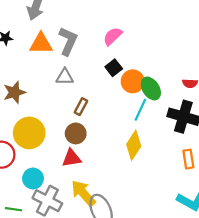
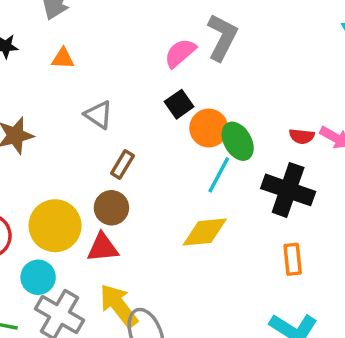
gray L-shape: (68, 41) -> (222, 37), moved
orange triangle: (41, 44) -> (63, 58), size x0.6
gray triangle: (65, 77) -> (99, 115), turned 30
yellow circle: (29, 133) -> (55, 226), moved
yellow diamond: (134, 145) -> (205, 232), turned 48

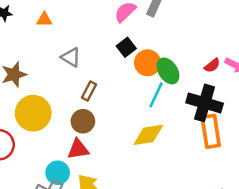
red semicircle: (302, 136) -> (212, 65), turned -42
yellow circle: (55, 226) -> (33, 113), moved
orange rectangle: (293, 259) -> (211, 131), moved, size x1.5
cyan circle: (38, 277) -> (58, 173), moved

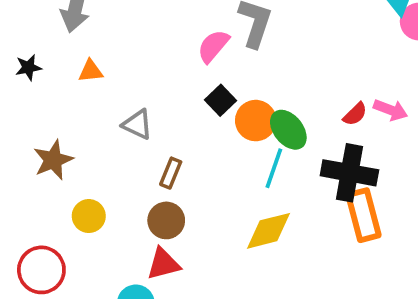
yellow circle: (33, 113) -> (89, 216), size x0.6

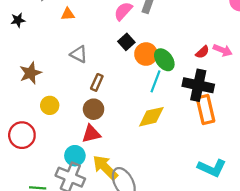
orange triangle: (91, 71) -> (68, 14), moved

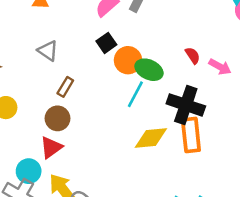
red semicircle: (202, 52) -> (193, 55), moved, turned -88
green ellipse: (164, 60) -> (149, 70), turned -35
yellow diamond: (151, 117) -> (151, 138), moved
red triangle: (91, 134) -> (51, 147), turned -30

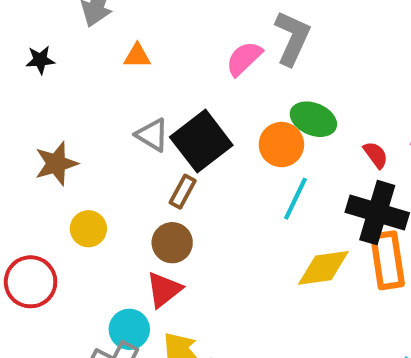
black square: (106, 43) -> (201, 141), moved, size x1.8
red semicircle: (193, 55) -> (376, 155), moved
green ellipse: (149, 70) -> (313, 119), moved

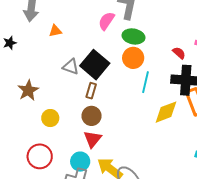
green ellipse: (313, 119) -> (133, 36), moved
red circle: (31, 282) -> (40, 156), moved

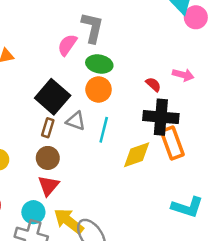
gray triangle: (71, 67) -> (76, 121), moved
cyan line: (146, 82) -> (104, 130), moved

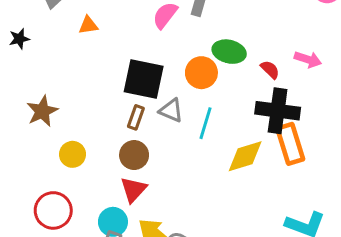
green ellipse: (99, 64) -> (229, 52), moved
black square: (53, 97) -> (144, 79), turned -32

